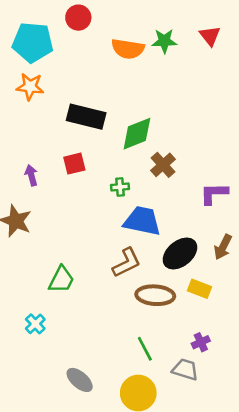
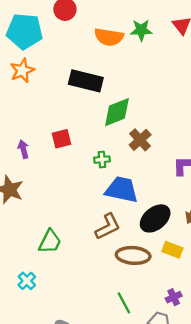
orange star: (30, 87) -> (22, 71), turned -30
black rectangle: (86, 117) -> (86, 81), moved

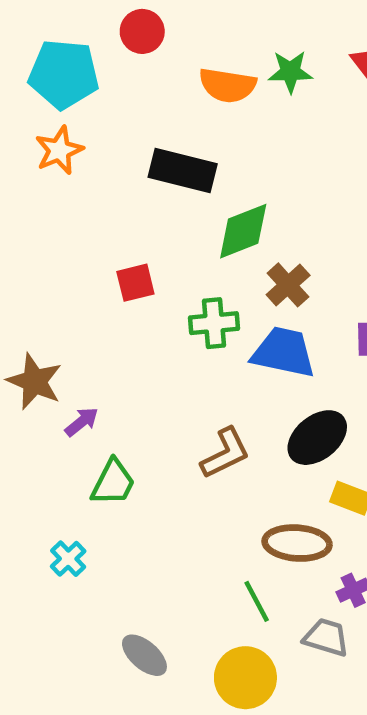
purple arrow: (23, 149) -> (82, 422), moved, turned 66
green cross: (102, 160) -> (214, 323), size x1.5
blue trapezoid: (122, 190) -> (284, 352), moved
brown ellipse: (133, 255) -> (297, 543), moved

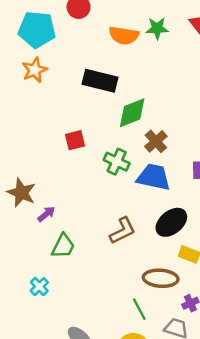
green cross: (214, 323) -> (117, 162), turned 30

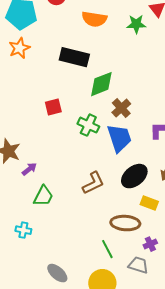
green star: (157, 28) -> (136, 24), moved
blue trapezoid: (154, 177) -> (119, 138), turned 60
cyan cross: (39, 287) -> (23, 230), turned -35

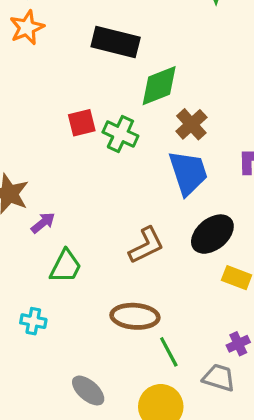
green cross: (88, 125) -> (120, 134), moved
brown ellipse: (125, 223) -> (135, 316), moved

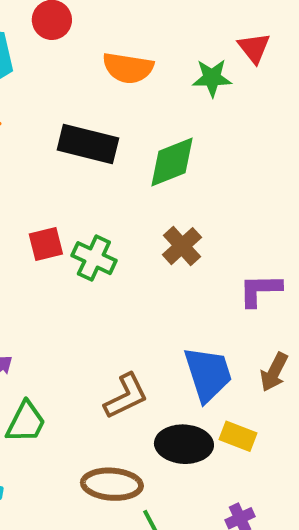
green diamond: (159, 86) -> (172, 162), moved
blue trapezoid: (188, 173) -> (208, 374), moved
black ellipse: (212, 234) -> (184, 444), moved, turned 42

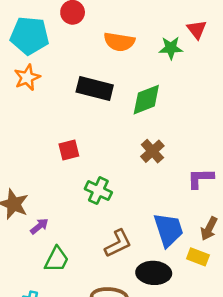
green cross: (94, 258) -> (98, 191), moved
yellow rectangle: (238, 436) -> (198, 257), moved

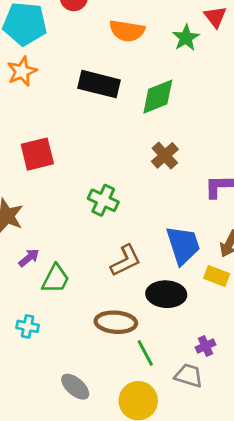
green star: (171, 48) -> (186, 38), turned -30
red square: (69, 150) -> (37, 154), moved, size x1.4
purple arrow: (39, 226) -> (29, 258), moved

